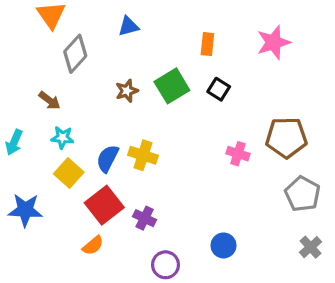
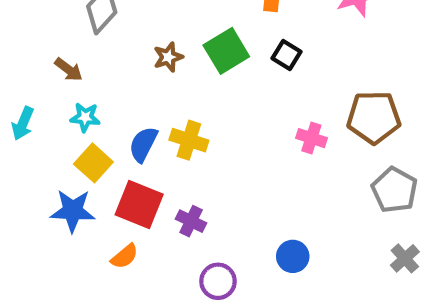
red square: (104, 205) -> (139, 204), turned -30
blue star: (25, 210) -> (73, 211), moved

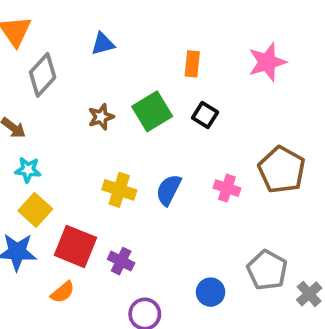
brown pentagon: (374, 117) -> (282, 170), turned 30
blue semicircle: (143, 144) -> (169, 190), moved
gray pentagon: (394, 190) -> (267, 270), moved

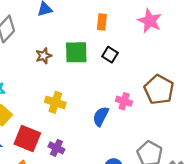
pink star: (267, 62) -> (150, 21), turned -30
green square: (152, 111) -> (76, 52), turned 30
blue semicircle: (169, 190) -> (101, 116), moved

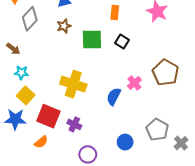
brown star: (44, 56) -> (64, 26), moved
pink cross: (124, 101) -> (134, 83), turned 32
yellow cross: (55, 102) -> (73, 84), size x1.4

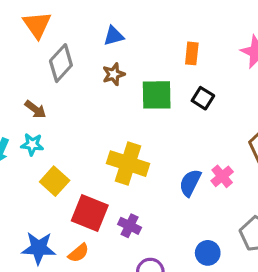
cyan star: (21, 73) -> (32, 144), moved
pink cross: (134, 83) -> (222, 176), moved
blue star: (15, 119) -> (39, 248), moved

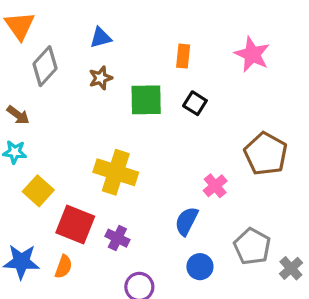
blue semicircle: (190, 183) -> (186, 221), moved
orange semicircle: (79, 253) -> (64, 267), turned -30

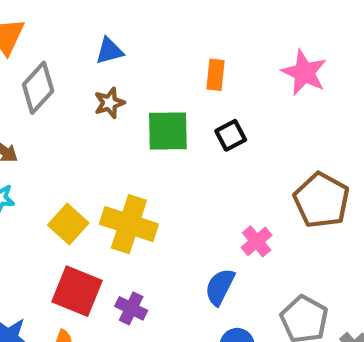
black square: (195, 103) -> (231, 135), turned 30
yellow square: (38, 191) -> (68, 224), moved

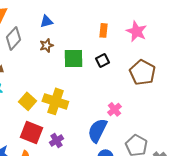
orange rectangle: (215, 75) -> (103, 30), moved
brown pentagon: (322, 200) -> (142, 72), moved
blue semicircle: (220, 287) -> (97, 130), size x1.4
purple cross: (131, 308) -> (56, 140), turned 32

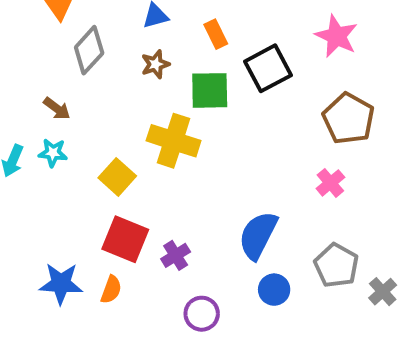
orange rectangle: (103, 30) -> (216, 34), moved, turned -32
black square: (102, 60) -> (268, 68), moved, size x1.6
yellow cross: (55, 101) -> (174, 141), moved
pink cross: (114, 109) -> (330, 183), moved

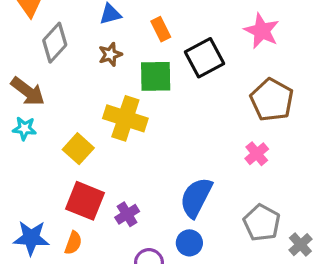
brown arrow: (57, 109) -> (28, 91), size x1.5
blue circle: (274, 290) -> (189, 243), moved

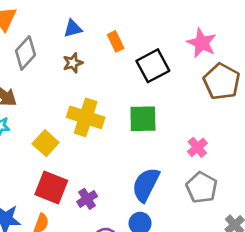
green square: (156, 76) -> (143, 119), moved
brown pentagon: (272, 100) -> (222, 82), moved
gray pentagon: (262, 223) -> (202, 187), moved

